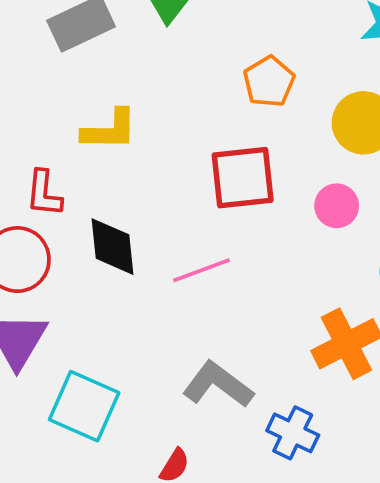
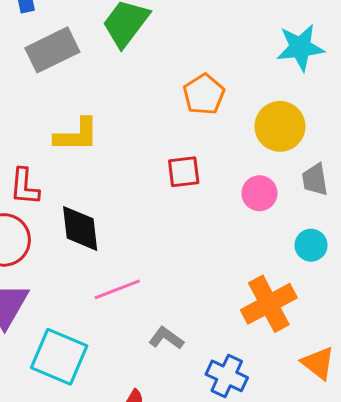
red square: (243, 178) -> (184, 172), size x0.6
pink line: (202, 270) -> (117, 289), moved
gray L-shape: (218, 385) -> (166, 338), size x0.6

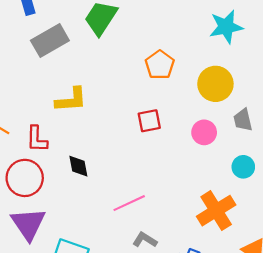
black diamond: (80, 228) -> (78, 166), size x0.7
pink line: (117, 289) -> (129, 203), moved

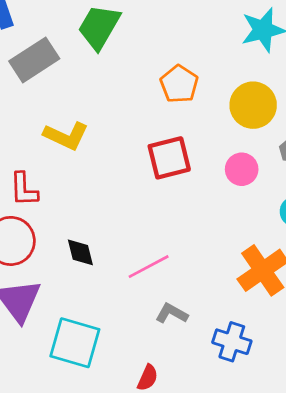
yellow L-shape: (71, 100) -> (66, 136), turned 32
red square: (149, 121) -> (169, 158), size x1.4
black diamond: (78, 166) -> (80, 252), moved

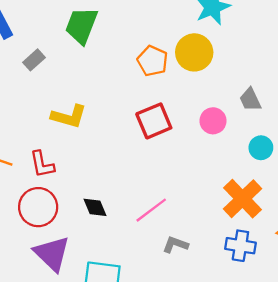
gray rectangle: (34, 60) -> (34, 60), size x0.6
yellow circle: (253, 105) -> (194, 52), moved
blue cross: (232, 342) -> (240, 246), moved

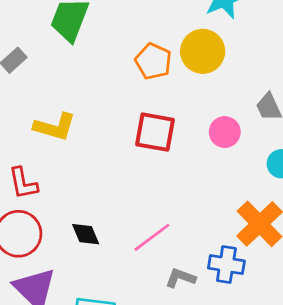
red square: (154, 121) -> (155, 132), turned 33
blue cross: (240, 246) -> (226, 265), moved

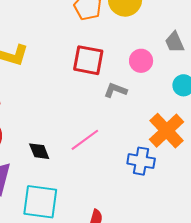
black diamond: (86, 234) -> (39, 151), moved
gray L-shape: (180, 278) -> (115, 90), moved

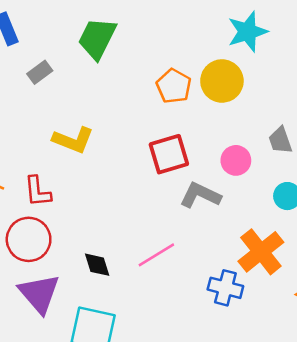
red square: (88, 60) -> (169, 154), turned -32
gray L-shape: (115, 90) -> (200, 195), size x1.4

